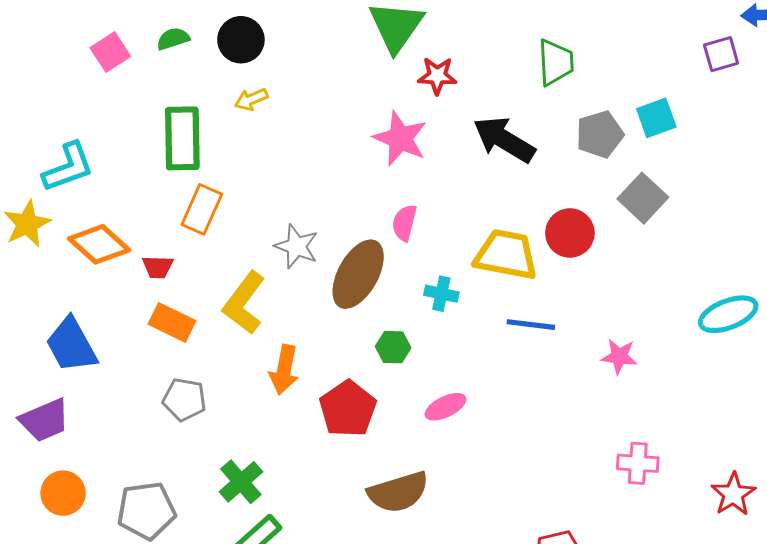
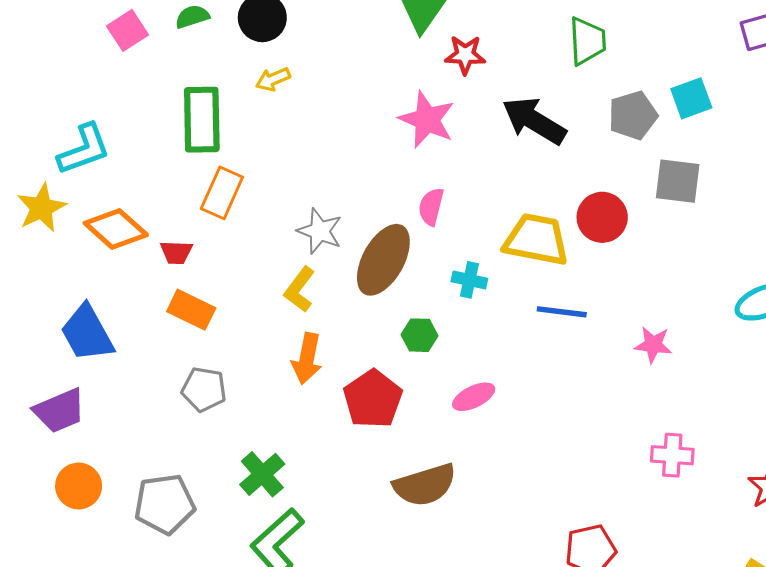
gray square: (643, 198) -> (678, 181), turned -36
yellow L-shape: (244, 303) -> (299, 290), moved, size x0.7

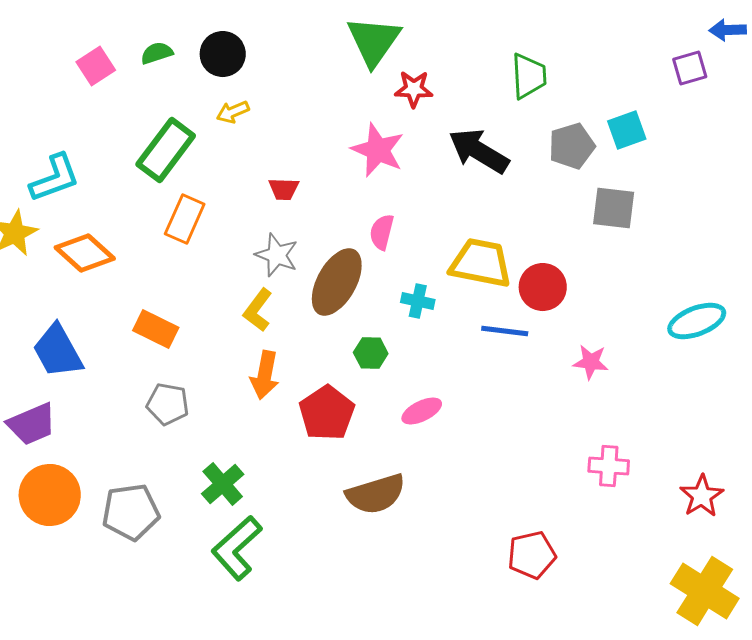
green rectangle: (202, 120) -> (166, 150), turned 38
red circle: (602, 217) -> (543, 287), moved
red trapezoid: (176, 252) -> (284, 189), moved
orange circle: (79, 486) -> (50, 495), size x1.4

